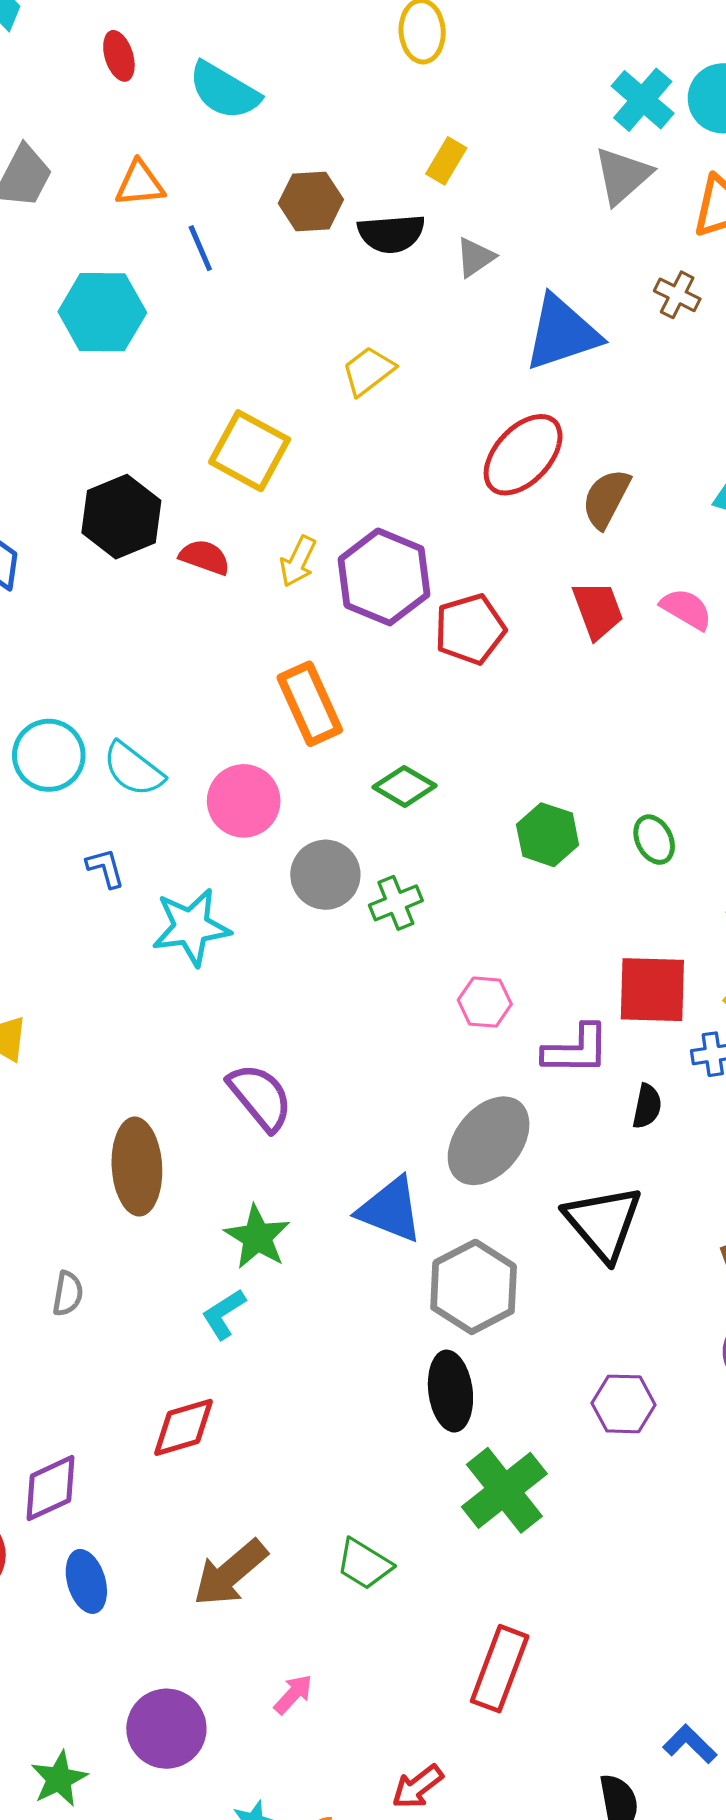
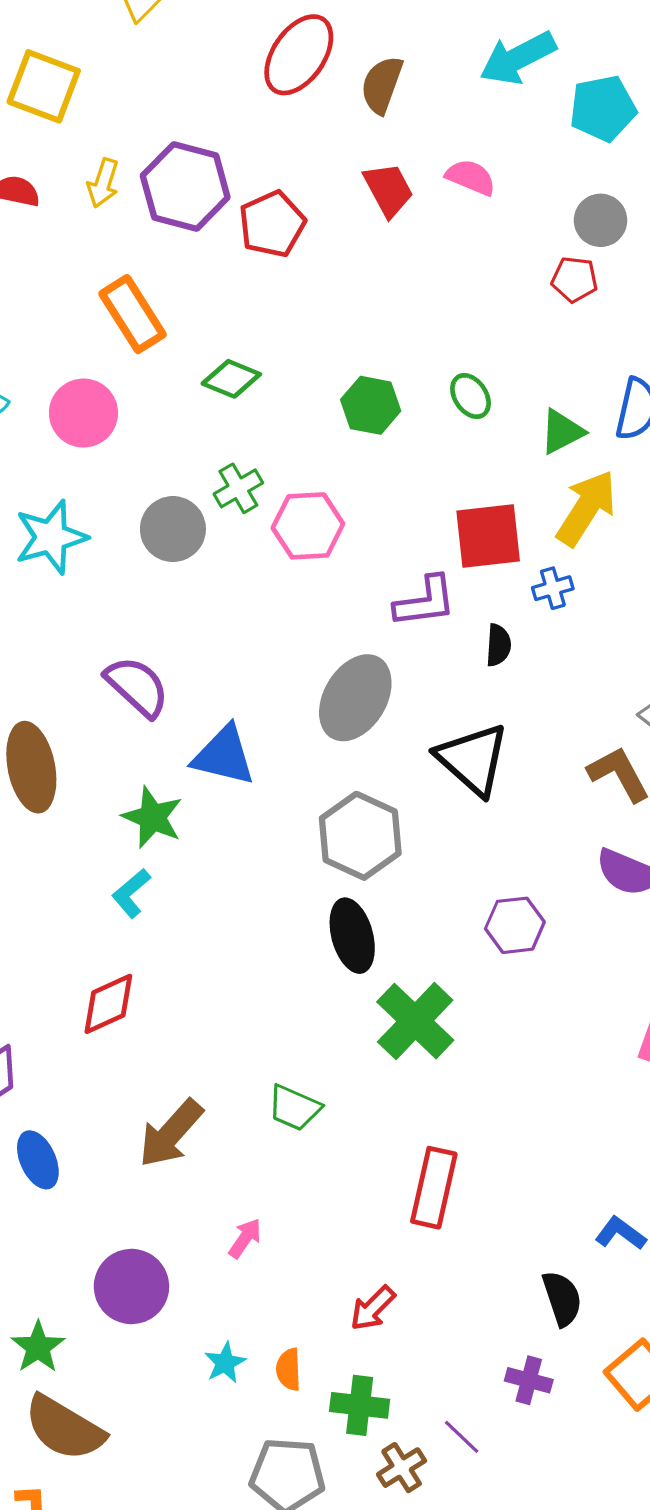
gray circle: (325, 875) -> (173, 529), moved
pink hexagon: (485, 1002) -> (308, 526), moved, size x1.4
blue triangle: (390, 1210) -> (224, 756), moved

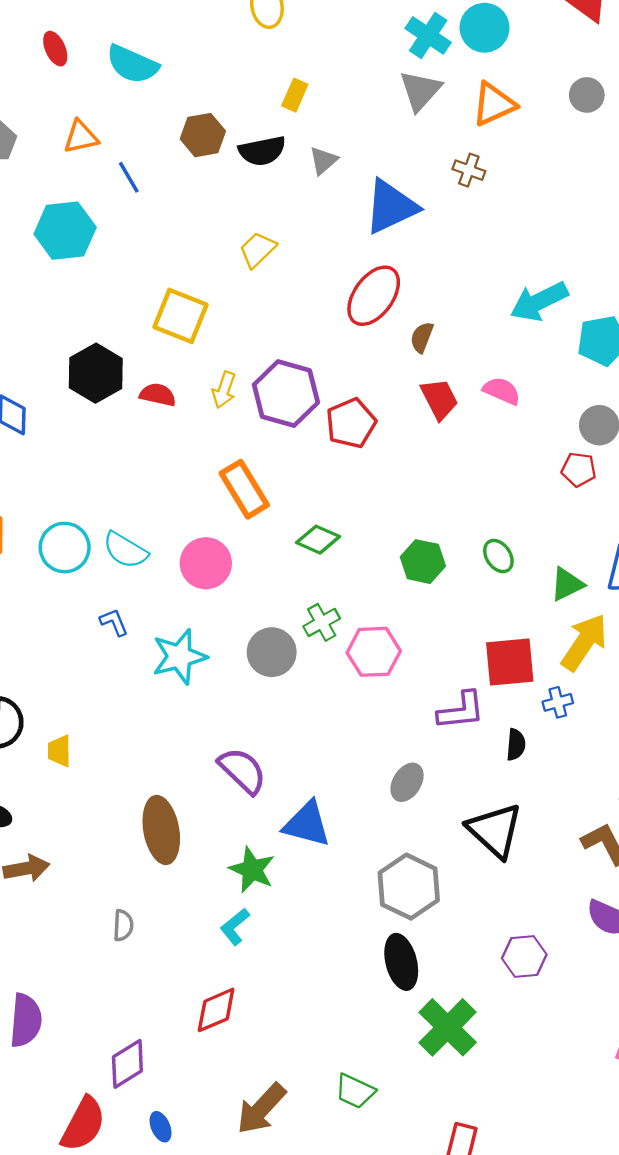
brown semicircle: (382, 85) -> (422, 337), moved, size x0.7
gray ellipse: (355, 698) -> (407, 782), size x0.6
blue ellipse: (38, 1160) -> (161, 1127), size x0.7

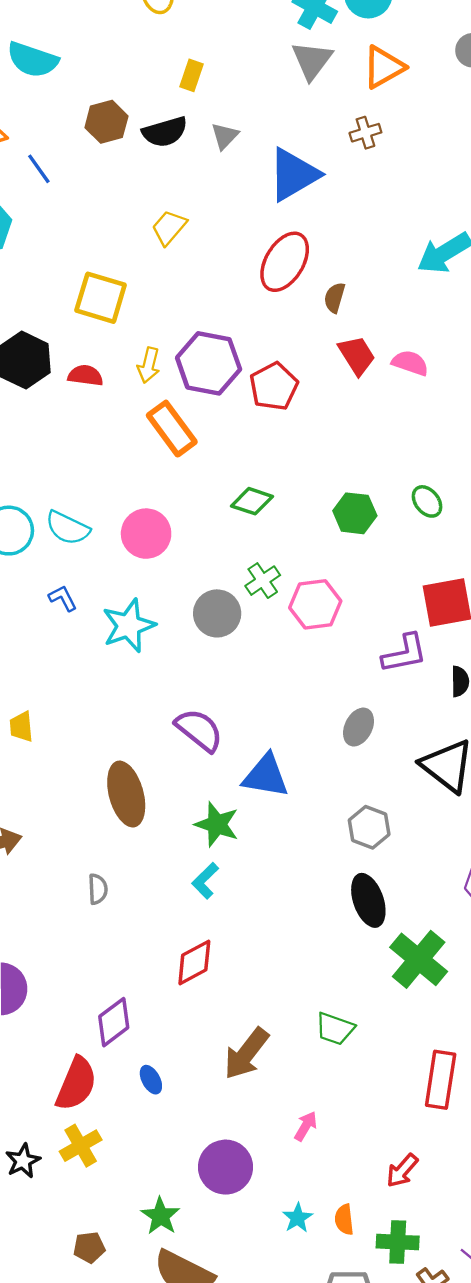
brown cross: (469, 170) -> (365, 133), turned -32
pink semicircle: (502, 391) -> (410, 363), moved
orange rectangle: (244, 489) -> (172, 429), moved
gray hexagon: (409, 887) -> (369, 827), size x0.7

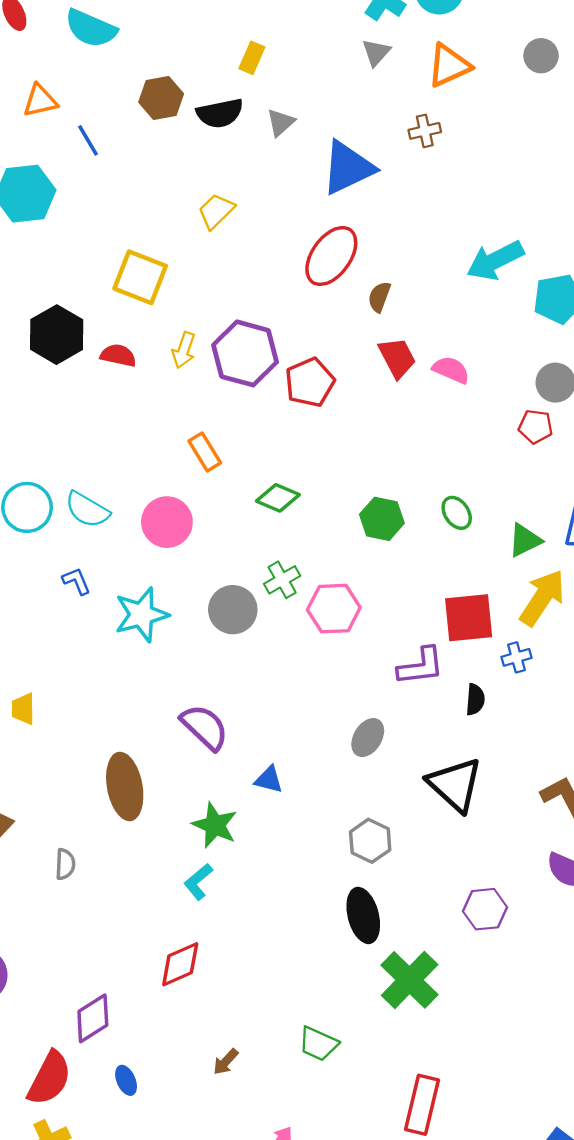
gray triangle: (312, 60) -> (376, 52), size x0.7
orange rectangle: (172, 429) -> (205, 452), moved, size x0.7
blue triangle: (266, 776) -> (269, 780), size x0.6
gray semicircle: (98, 889) -> (65, 864), moved
brown arrow: (246, 1054) -> (226, 1062), size x0.5

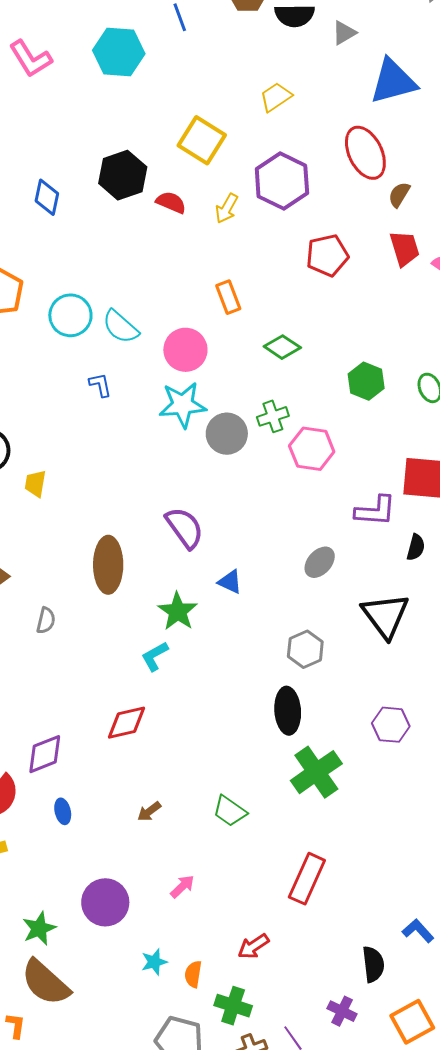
red ellipse: (331, 256) -> (365, 153), turned -72
purple hexagon: (245, 353) -> (282, 181), moved
cyan star: (141, 615) -> (183, 405), moved

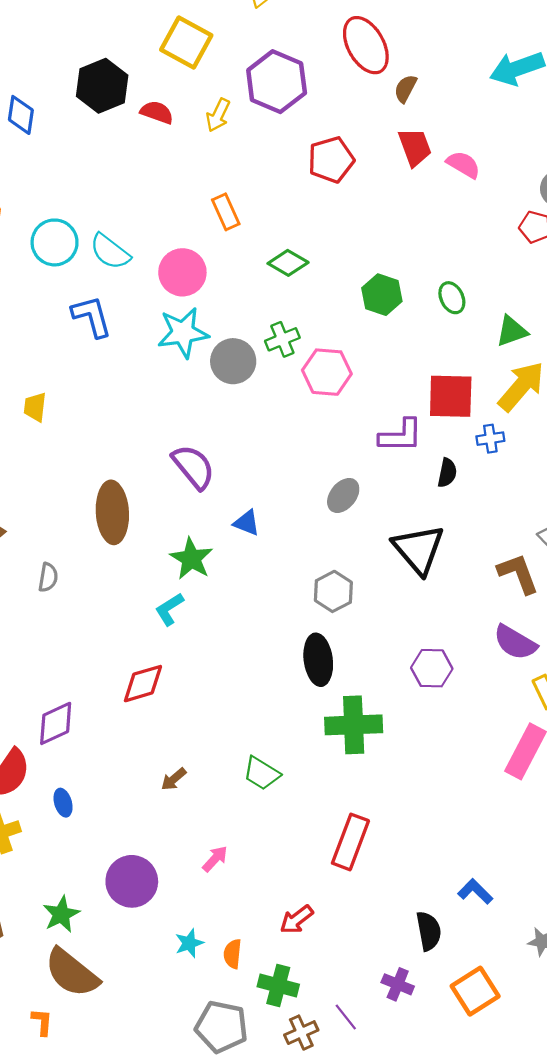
blue L-shape: (100, 385) -> (92, 316), size x1.6
yellow trapezoid: (35, 484) -> (35, 407), moved
green cross: (316, 772) -> (354, 725), turned 36
blue ellipse: (63, 811) -> (63, 803), moved

